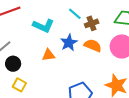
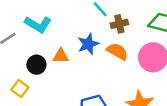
cyan L-shape: (43, 26) -> (38, 24), moved
black circle: (13, 64) -> (36, 65), moved

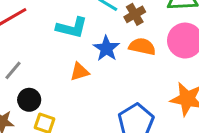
cyan L-shape: (38, 24) -> (72, 28), moved
black circle: (36, 65) -> (29, 100), moved

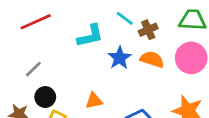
cyan L-shape: (72, 28) -> (90, 36), turned -32
orange triangle: (79, 72) -> (94, 101), moved

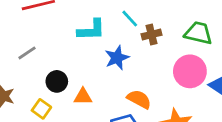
orange semicircle: (152, 59) -> (139, 99), moved
black circle: (45, 97) -> (57, 81), moved

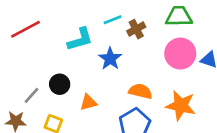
cyan line: (130, 19) -> (113, 20), turned -54
gray line: (27, 53) -> (32, 95), moved
black circle: (57, 81) -> (60, 84), moved

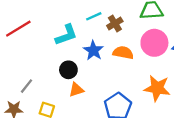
black circle: (60, 84) -> (68, 70), moved
orange semicircle: (140, 91) -> (123, 53), moved

